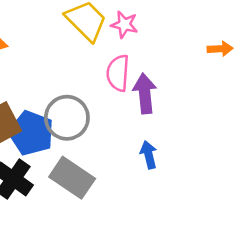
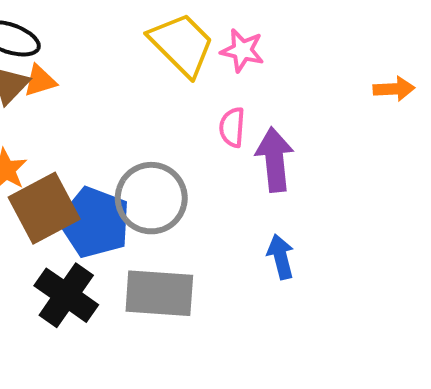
pink semicircle: (118, 73) -> (232, 127), size x0.7
gray rectangle: (72, 178) -> (159, 293), turned -30

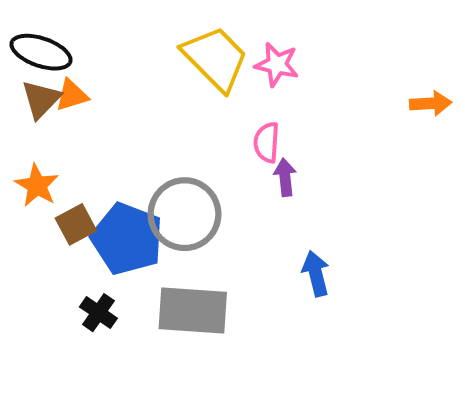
purple arrow: (275, 160) -> (285, 177), moved, size x0.6
brown square: (44, 208) -> (76, 224), size x0.6
black cross: (66, 295) -> (98, 313), size x0.6

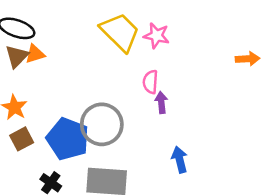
brown square: (76, 224) -> (22, 139), moved

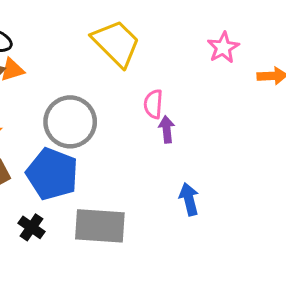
pink star: (156, 36) -> (223, 48), moved, turned 30
gray circle: (102, 124) -> (70, 122), moved

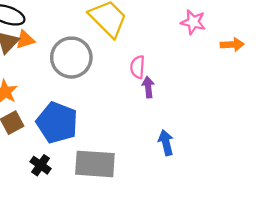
pink star: (223, 48) -> (193, 22), turned -30
gray circle: (70, 122) -> (71, 58), moved

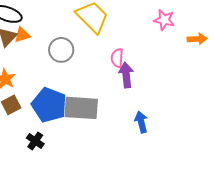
gray circle: (71, 58) -> (61, 50), size x0.7
purple arrow: (148, 87) -> (126, 75), size x1.4
gray rectangle: (95, 164) -> (81, 108), moved

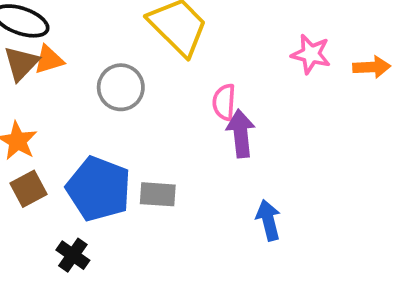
pink star: (164, 20) -> (311, 54), moved
gray rectangle: (81, 108) -> (158, 194), size x0.6

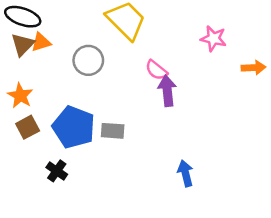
orange arrow: (372, 67) -> (254, 68), moved
pink semicircle: (224, 102) -> (156, 70), turned -55
blue arrow: (268, 220) -> (185, 173), moved

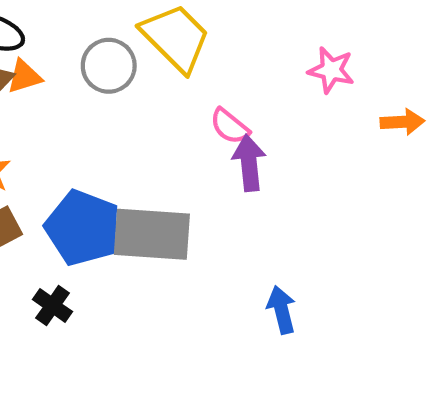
gray circle: (88, 60) -> (109, 66), moved
gray rectangle: (113, 131) -> (152, 234), size x1.8

